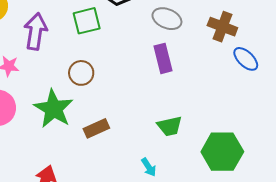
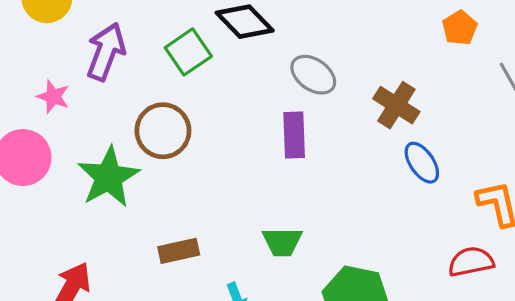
green square: (87, 21) -> (188, 52), turned -32
brown circle: (81, 73) -> (163, 131), size x1.4
brown rectangle: (96, 128) -> (179, 251), moved

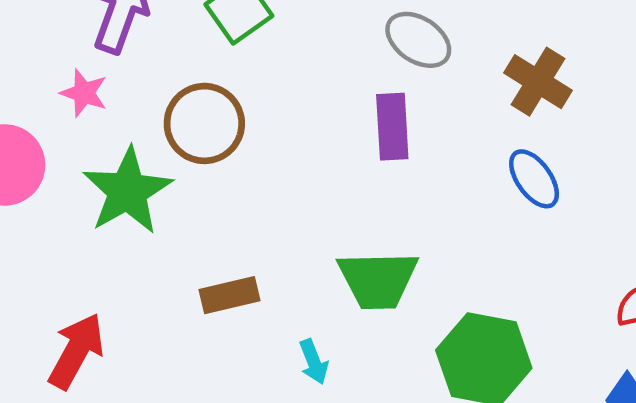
pink star: (53, 97) -> (84, 93), moved
blue ellipse: (422, 163) -> (534, 179), moved
green trapezoid: (282, 242) -> (378, 280), size x1.4

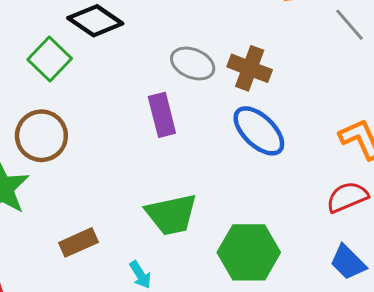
gray ellipse: (418, 40) -> (193, 64), moved
blue ellipse: (534, 179) -> (259, 131), size x1.4

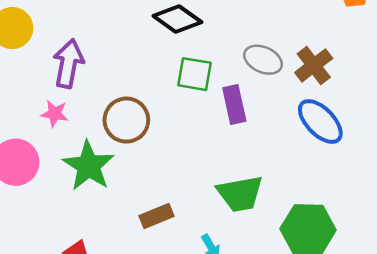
green square: (50, 59) -> (195, 74), moved, turned -36
brown cross: (250, 68) -> (314, 65), turned 30

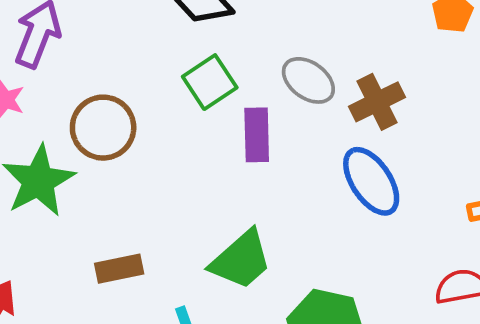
green square: (195, 74) -> (210, 82), turned 36
green trapezoid: (240, 194) -> (241, 260), turned -42

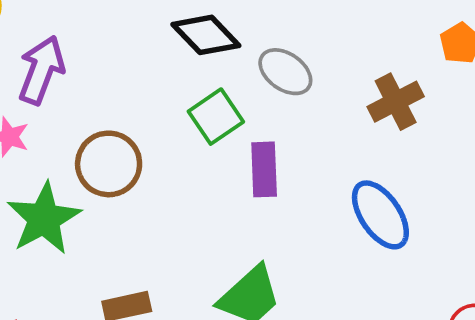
gray ellipse: (308, 80) -> (285, 72), moved
brown cross: (377, 102) -> (396, 102), moved

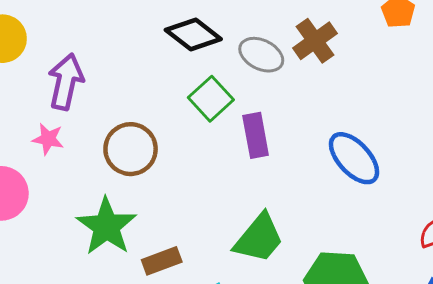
brown cross: (396, 102) -> (315, 41), moved
green star: (44, 219) -> (106, 226), moved

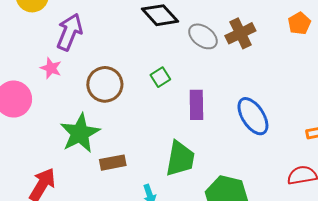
green square: (211, 99) -> (160, 77), moved, size x0.7
purple rectangle: (256, 135) -> (196, 105), moved
green trapezoid: (259, 238) -> (180, 159), turned -39

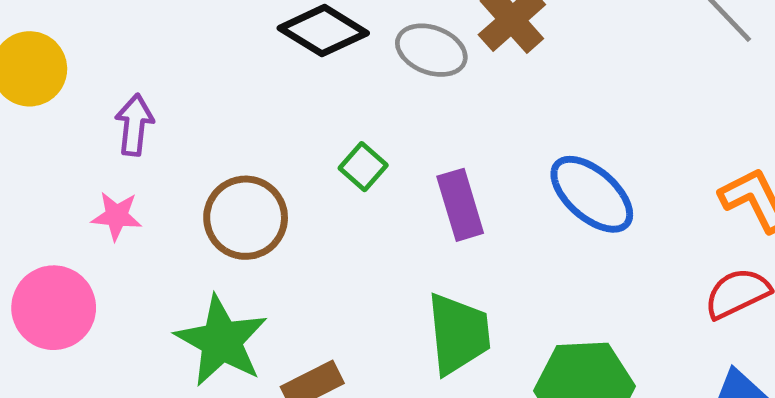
purple arrow: (69, 32) -> (134, 125), size x0.7

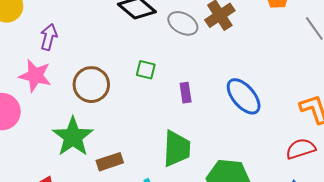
green square: (363, 167) -> (146, 70), turned -36
purple rectangle: (460, 205) -> (186, 93), size x0.7
pink star: (117, 216) -> (35, 76), size x1.5

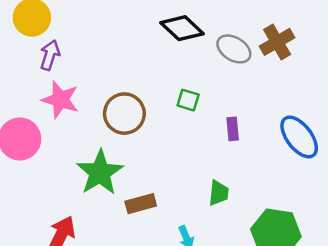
purple arrow: (49, 37) -> (50, 55), moved
green trapezoid: (177, 149) -> (219, 193), size x0.6

